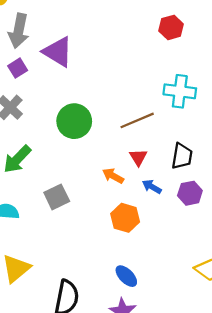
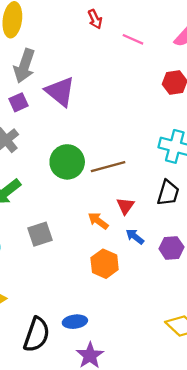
brown line: (137, 120) -> (108, 167), moved
black trapezoid: (182, 156) -> (168, 193), moved
blue ellipse: (126, 276) -> (75, 322), moved, turned -60

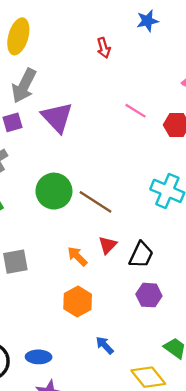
pink line: (133, 39) -> (135, 111), moved
brown line: (108, 167) -> (95, 202), turned 40
black trapezoid: (168, 193) -> (141, 255), moved
blue arrow: (135, 237) -> (105, 345), moved

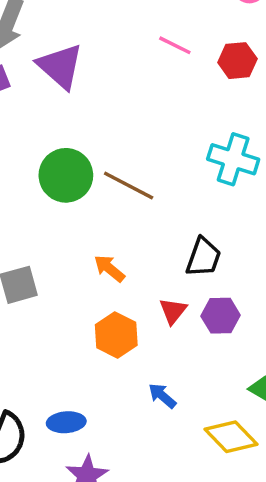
red triangle: (108, 245) -> (173, 311), moved

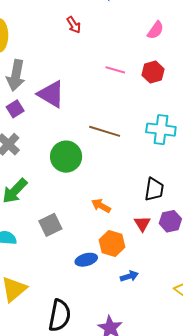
brown line: (129, 185) -> (105, 131), moved
blue arrow: (162, 396) -> (129, 276), moved, turned 132
blue ellipse: (66, 422) -> (86, 260), moved

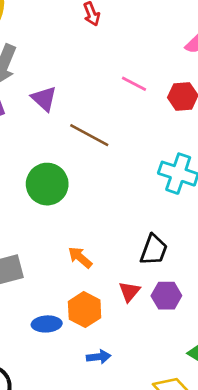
purple triangle: (51, 94) -> (44, 99), size x0.7
brown line: (105, 131) -> (89, 135), moved

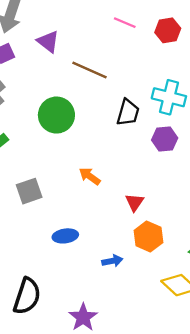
black trapezoid: (154, 250) -> (128, 113), moved
purple hexagon: (166, 296) -> (165, 139), moved
orange hexagon: (85, 310) -> (148, 236), moved

